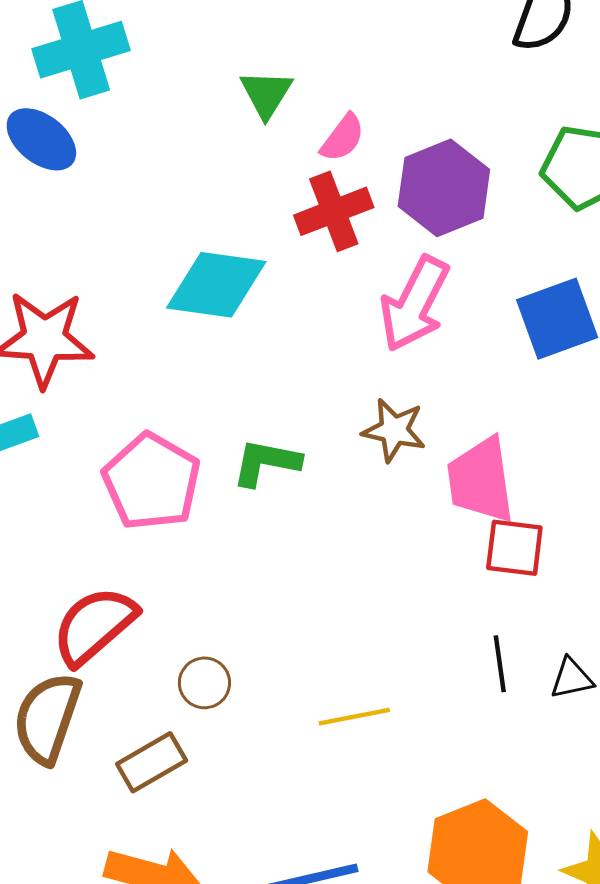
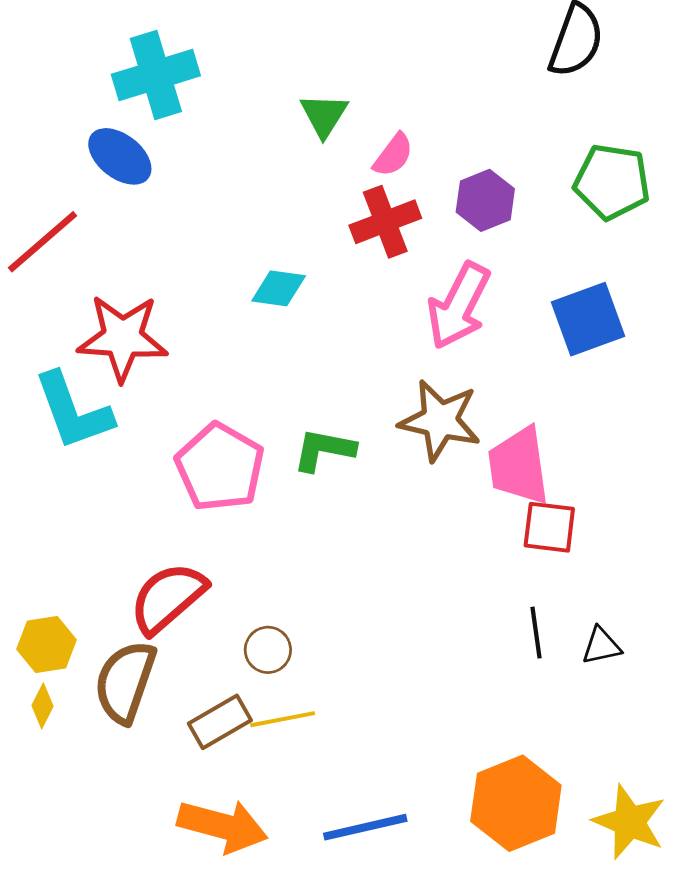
purple hexagon: (444, 188) -> (485, 200), size x0.7
cyan diamond: (216, 285) -> (279, 288), size x0.6
brown star: (394, 430) -> (440, 420), size x1.4
yellow line: (354, 717) -> (283, 719), moved

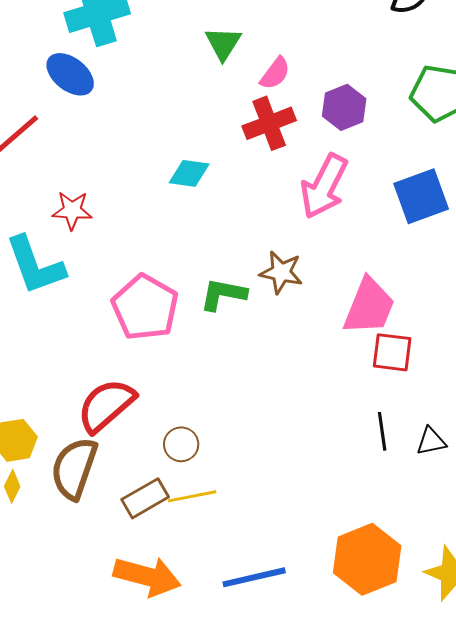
red star: (123, 338) -> (72, 210), size x0.6
brown star: (440, 420) -> (281, 272), moved, size x0.7
pink trapezoid: (519, 466) -> (369, 306), turned -150

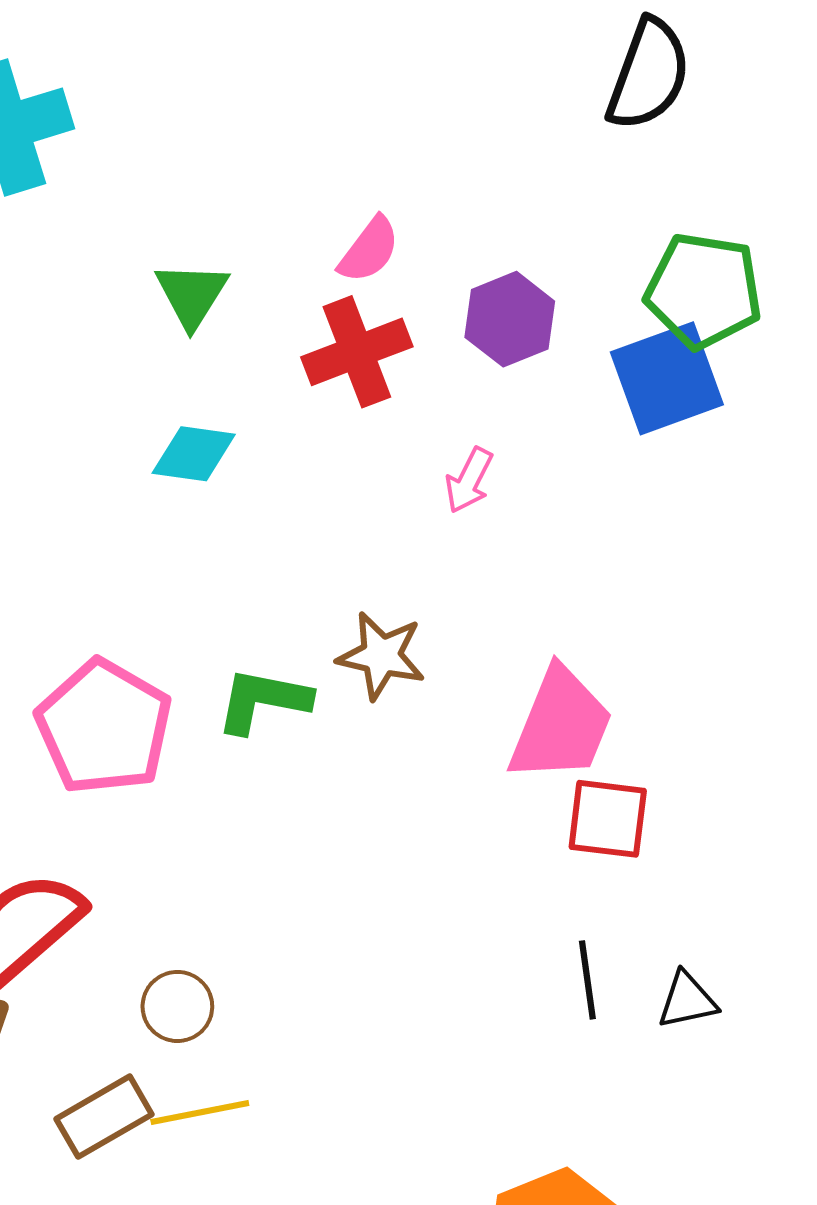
green triangle: (223, 43) -> (192, 295), moved
pink arrow: (324, 186) -> (469, 480), size x0.5
blue square: (421, 196) -> (667, 378), moved

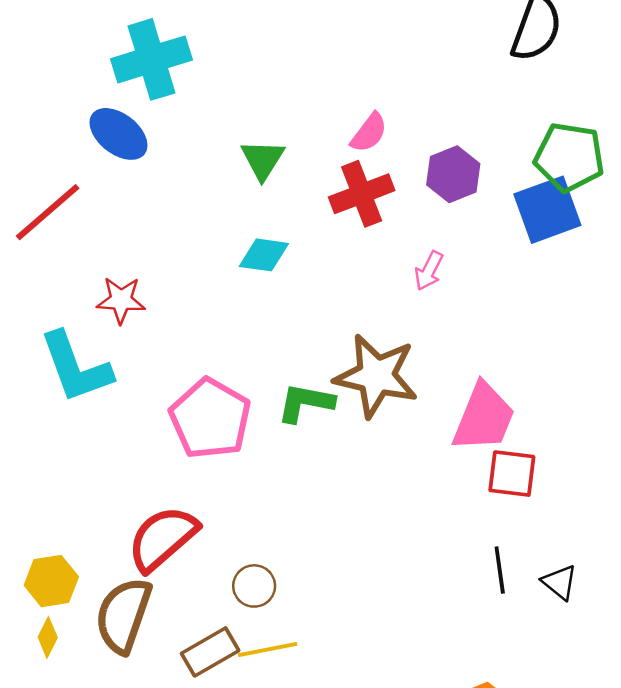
brown star: (381, 656) -> (376, 376), size x1.6
black triangle: (687, 1000) -> (560, 582), turned 51

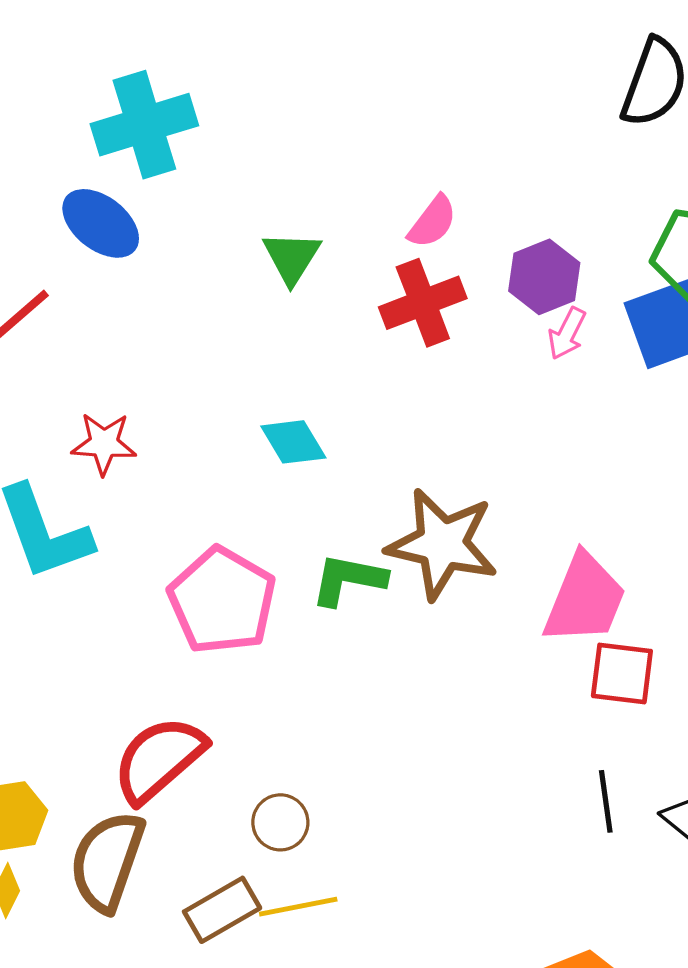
cyan diamond: (264, 255) -> (293, 442), moved, turned 51
pink arrow: (429, 271) -> (567, 333), moved

